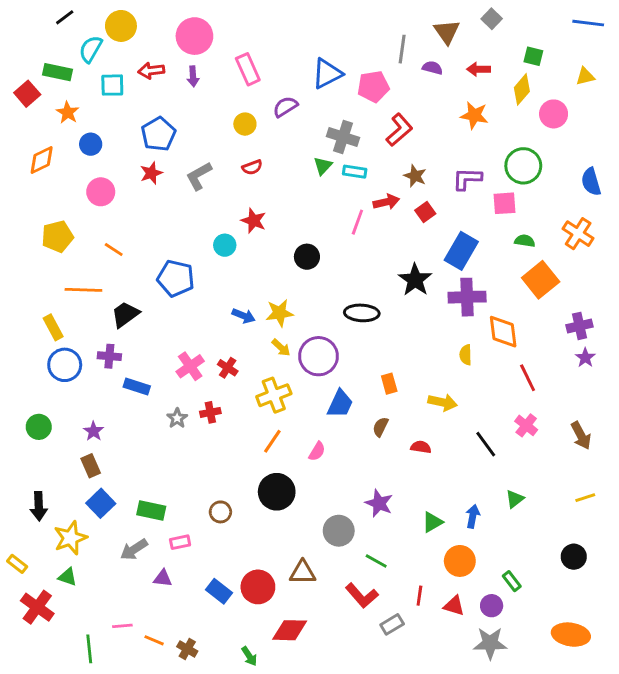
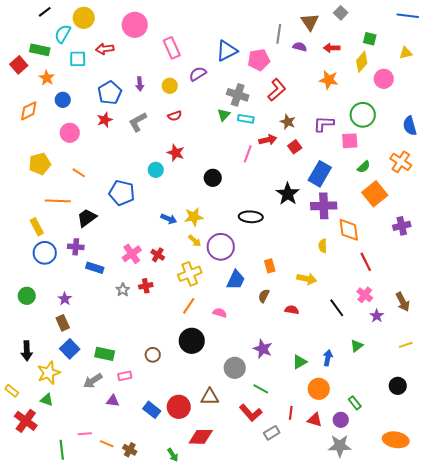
purple arrow: (193, 76) -> (140, 84), moved
green semicircle: (525, 241) -> (364, 167), turned 128
purple star: (585, 358) -> (377, 316), moved
pink semicircle: (317, 451) -> (220, 313), turned -104

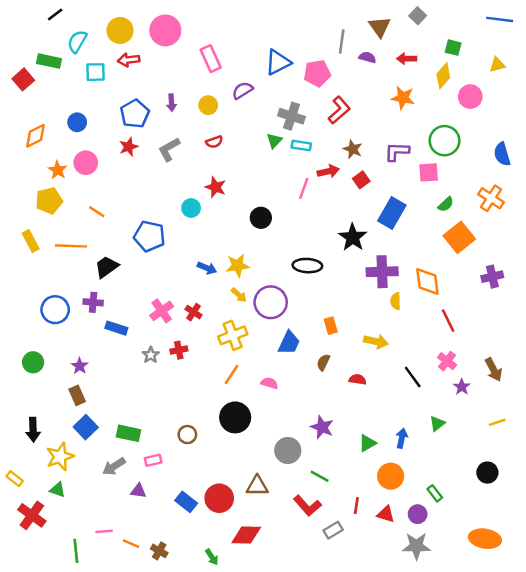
yellow circle: (84, 18) -> (120, 30), moved
orange star: (47, 78) -> (58, 170), moved
purple cross: (324, 206) -> (382, 272), moved
yellow rectangle: (37, 227) -> (31, 241), moved

